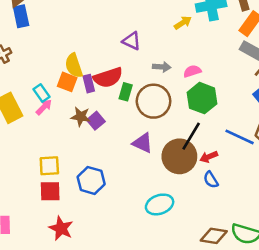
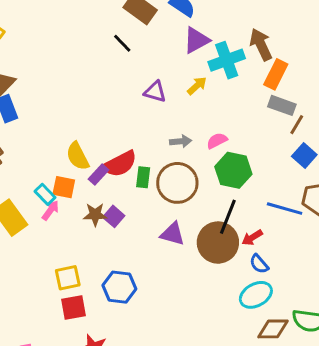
purple triangle: (132, 41) -> (155, 92), moved
orange square: (67, 82) -> (64, 187), moved
purple rectangle: (89, 84) -> (99, 174), turned 66
cyan ellipse: (160, 204) -> (256, 295), moved

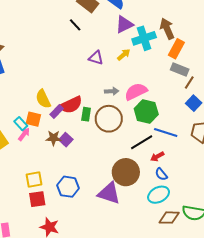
pink semicircle: (217, 141) -> (136, 92), size x1.6
blue line: (285, 209) -> (166, 132), moved
black line: (228, 217) -> (142, 142), turned 35
purple triangle: (173, 234) -> (109, 193), moved, size x1.4
brown circle: (218, 243) -> (126, 172), moved

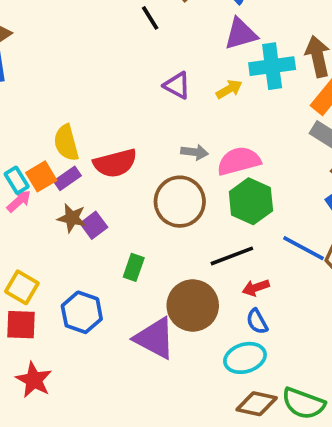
purple rectangle: (57, 112) -> (67, 178), moved
green rectangle: (86, 114) -> (134, 267), moved
orange square: (33, 119) -> (41, 176), turned 35
blue line: (166, 132) -> (304, 248), moved
yellow square: (34, 179) -> (22, 287), turned 30

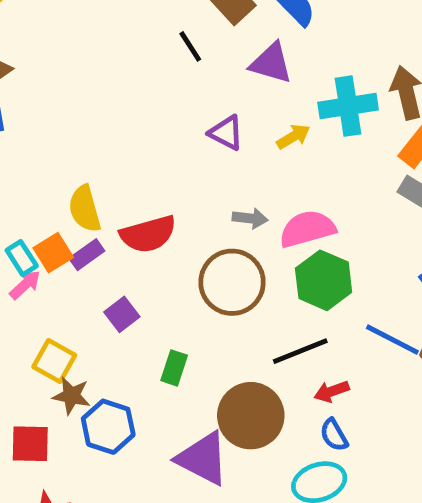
purple triangle: (241, 34) -> (271, 63), moved, turned 33
brown star: (72, 218) -> (71, 396), moved
yellow square: (22, 287) -> (54, 361), moved

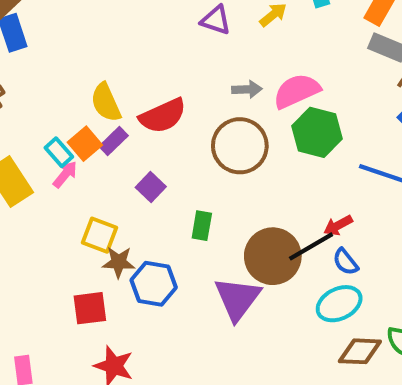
black line: (300, 351) -> (311, 246), moved
purple triangle: (203, 459) -> (238, 299), turned 48

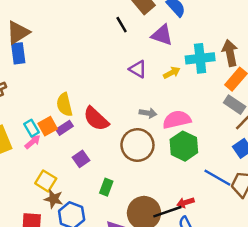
red semicircle: (163, 116) -> (96, 119), turned 56

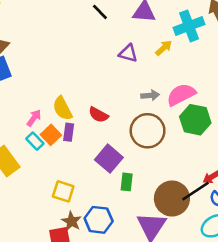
red semicircle: (96, 119) -> (98, 115), size x0.7
purple rectangle: (65, 128) -> (69, 132), turned -35
pink arrow: (33, 142) -> (34, 118), moved
purple square: (81, 159) -> (109, 159), moved, size x1.5
brown star: (54, 199) -> (72, 221), moved, turned 30

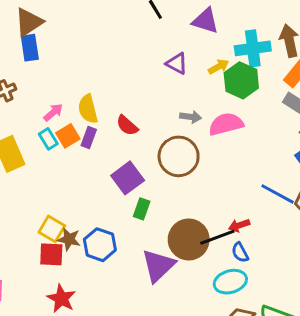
green hexagon: (195, 120) -> (241, 80), moved
yellow square: (63, 191) -> (52, 229), moved
brown star: (72, 221) -> (69, 239), turned -30

